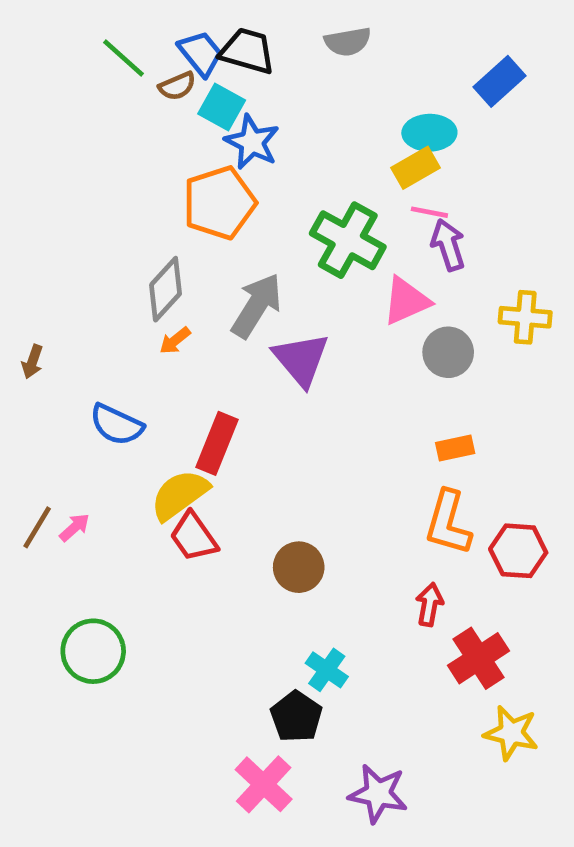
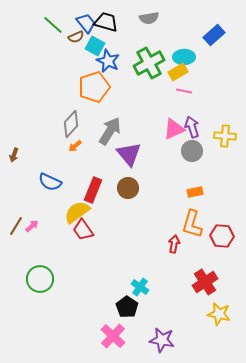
green cross: (348, 240) -> (149, 63), moved, turned 32
purple arrow: (448, 245) -> (192, 127), moved
brown circle: (299, 567) -> (128, 188), moved
red arrow: (429, 604) -> (174, 244), moved

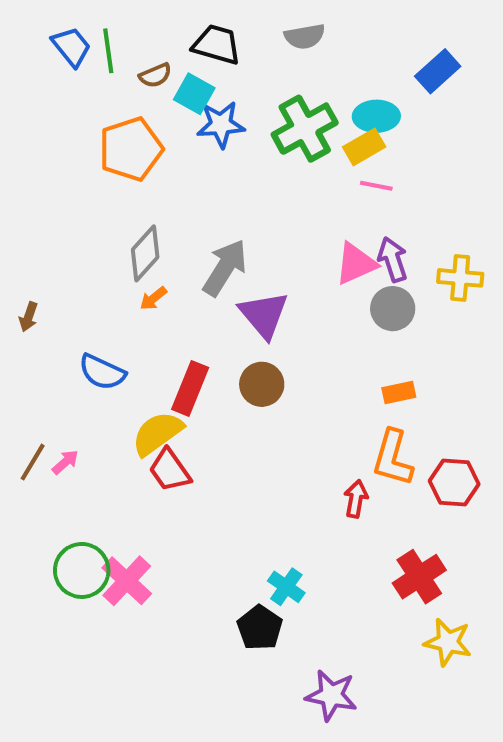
blue trapezoid: (86, 23) -> (71, 47), moved
green line: (53, 25) -> (108, 51), turned 40
blue star: (108, 61) -> (221, 124), turned -30
orange pentagon: (94, 87) -> (131, 149), moved
pink cross: (113, 336) -> (127, 581), moved

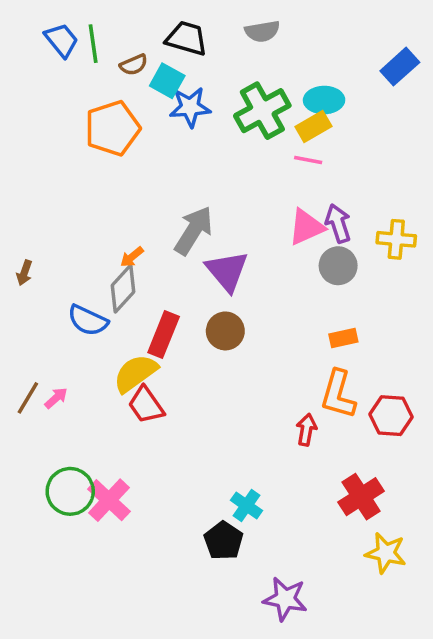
blue rectangle: (438, 71) -> (400, 67), moved
pink line: (376, 186) -> (308, 160), moved
gray diamond: (145, 253) -> (123, 289), moved

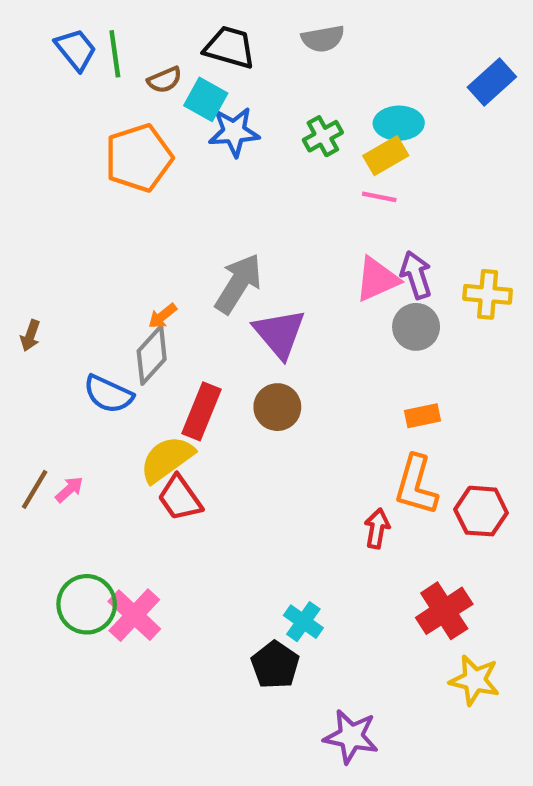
green cross: (262, 111) -> (323, 136), size x0.6

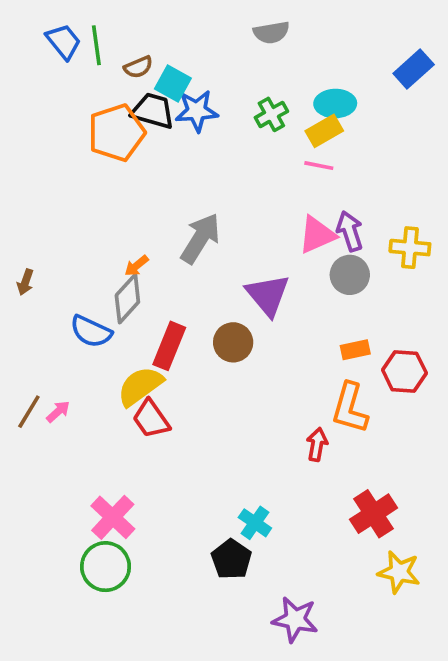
black trapezoid: (230, 47) -> (153, 111), moved
purple triangle: (280, 333) -> (268, 295), moved
red hexagon: (481, 511) -> (404, 372), moved
green circle: (87, 604) -> (106, 567), moved

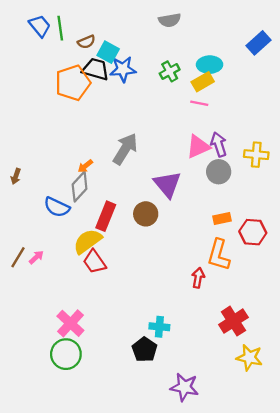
cyan cross: (255, 523) -> (159, 327), turned -30

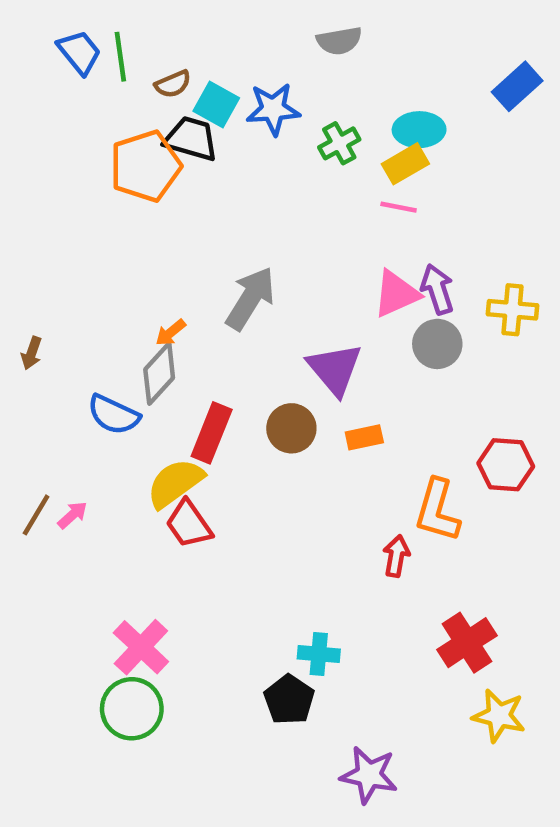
blue star: (123, 69) -> (273, 109), moved
orange rectangle: (222, 218) -> (364, 437), moved

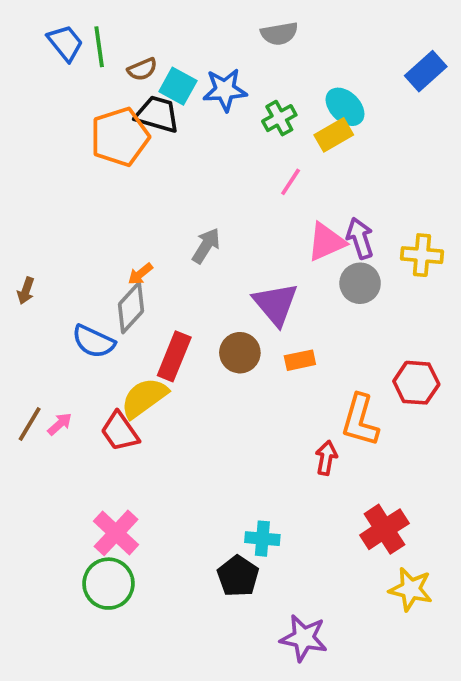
cyan ellipse: (419, 130) -> (345, 107), turned 45
pink line: (399, 207) -> (291, 182), moved, turned -68
gray arrow: (250, 298) -> (206, 246), size x0.7
red trapezoid: (189, 524) -> (120, 432), moved

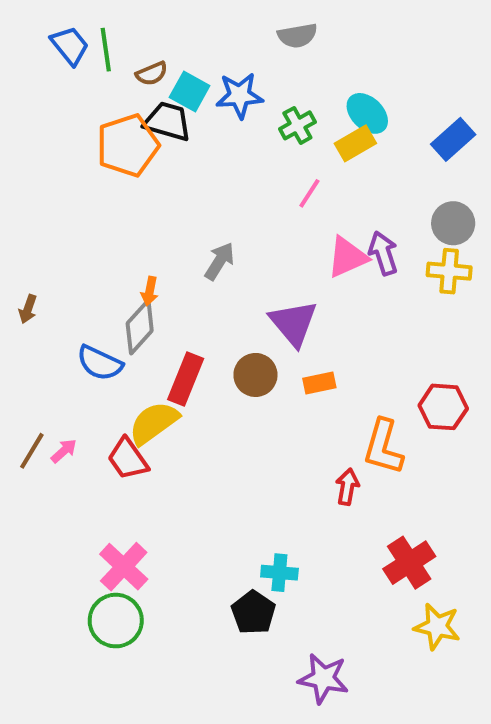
blue rectangle: (426, 71) -> (453, 139), moved
orange arrow: (140, 274) -> (150, 291), turned -40
gray circle: (360, 283) -> (453, 223), moved

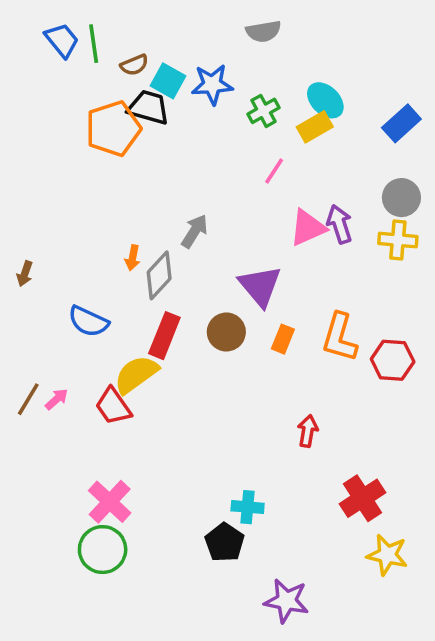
gray diamond: (140, 327) -> (159, 275), moved
orange rectangle: (319, 383) -> (283, 339), turned -56
orange L-shape: (383, 447) -> (340, 337), moved

